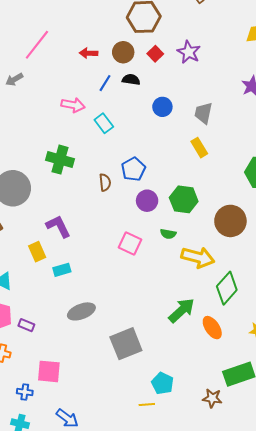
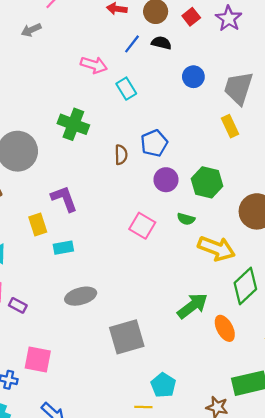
gray trapezoid: (203, 113) -> (238, 88), size x1.4

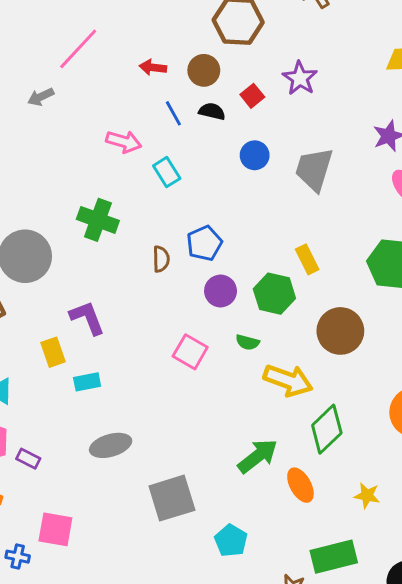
red square: (191, 17) -> (252, 96), moved
blue line: (132, 44) -> (173, 113), turned -66
yellow rectangle: (230, 126) -> (307, 259), moved
cyan pentagon: (163, 385) -> (231, 541), moved

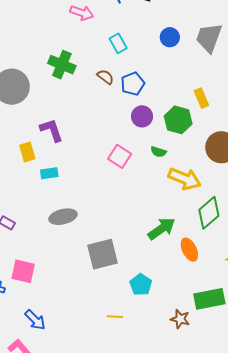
blue circle: (255, 155) -> (170, 37), moved
cyan rectangle: (167, 172) -> (118, 43), moved
brown semicircle: (161, 259) -> (105, 77), moved, turned -54

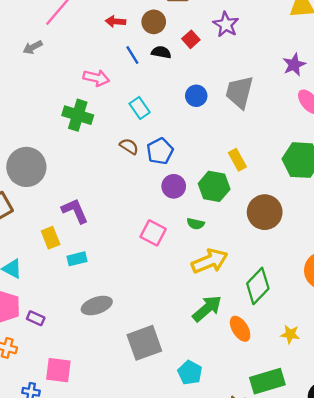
green cross: (62, 65) -> (78, 115), moved
yellow arrow: (185, 179) -> (210, 261), moved, turned -40

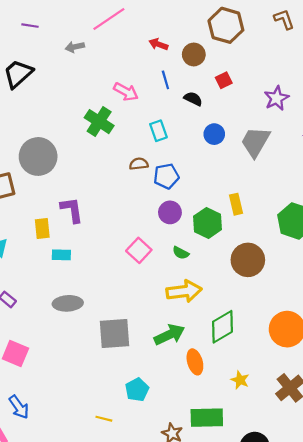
purple star: (226, 24) -> (276, 98), moved
black semicircle: (161, 52) -> (193, 99), moved
brown semicircle: (129, 146) -> (139, 164), turned -54
gray square: (144, 343) -> (114, 334), moved

